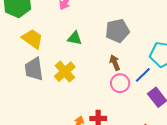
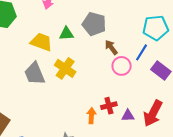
gray pentagon: (117, 31) -> (94, 24), moved, turned -30
yellow trapezoid: (32, 39) -> (41, 42), moved

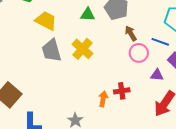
yellow trapezoid: (41, 42) -> (46, 21), moved
blue line: (142, 52) -> (160, 42), turned 72
purple triangle: (128, 116) -> (157, 75), moved

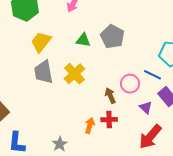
yellow trapezoid: (46, 21) -> (41, 42), turned -85
brown arrow: (131, 33) -> (110, 96), moved
purple triangle: (157, 75) -> (146, 107), turned 32

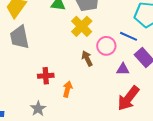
yellow cross: (74, 74) -> (82, 26), moved
purple triangle: (146, 107) -> (123, 69), turned -40
red cross: (109, 120) -> (46, 76), moved

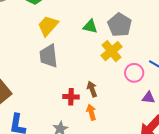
brown arrow: (87, 59) -> (92, 89), moved
orange arrow: (67, 89) -> (91, 112), turned -35

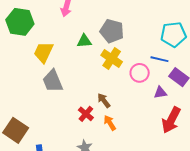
red cross: (71, 97) -> (86, 114), turned -35

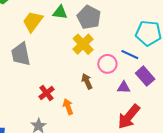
green triangle: (84, 41) -> (60, 12), moved
yellow trapezoid: (44, 52) -> (33, 22), moved
brown arrow: (104, 101) -> (87, 81), moved

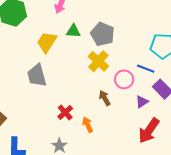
purple triangle: (124, 87) -> (142, 102), turned -32

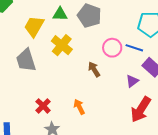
yellow cross: (98, 61) -> (62, 45), moved
pink circle: (124, 79) -> (112, 48), moved
brown arrow: (105, 98) -> (94, 69), moved
red cross: (65, 112) -> (43, 106), moved

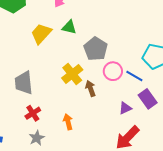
gray pentagon: (89, 16) -> (96, 49), moved
yellow cross: (62, 45) -> (72, 74), moved
gray trapezoid: (26, 60) -> (24, 83), moved

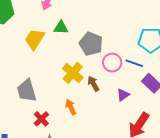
purple triangle: (125, 108) -> (123, 95), moved
orange arrow: (68, 122) -> (71, 107), moved

